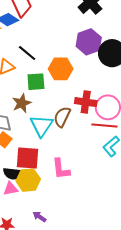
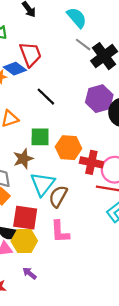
black line: (27, 53) -> (46, 97), moved
orange hexagon: (61, 69) -> (68, 148), moved
brown semicircle: (62, 117) -> (58, 196), moved
purple arrow: (39, 217) -> (29, 273), moved

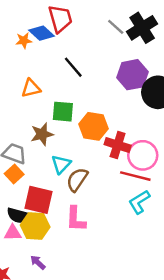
gray line: (83, 45) -> (116, 27), moved
cyan triangle: (43, 184) -> (61, 164), size x0.7

